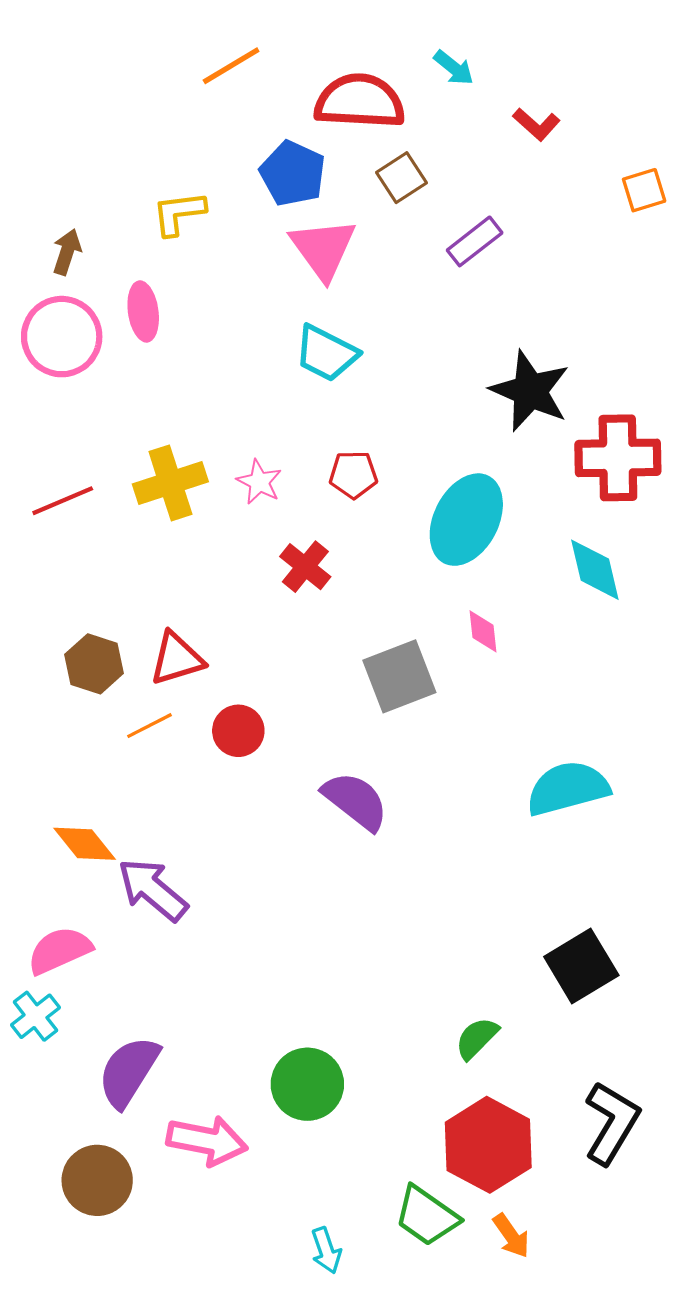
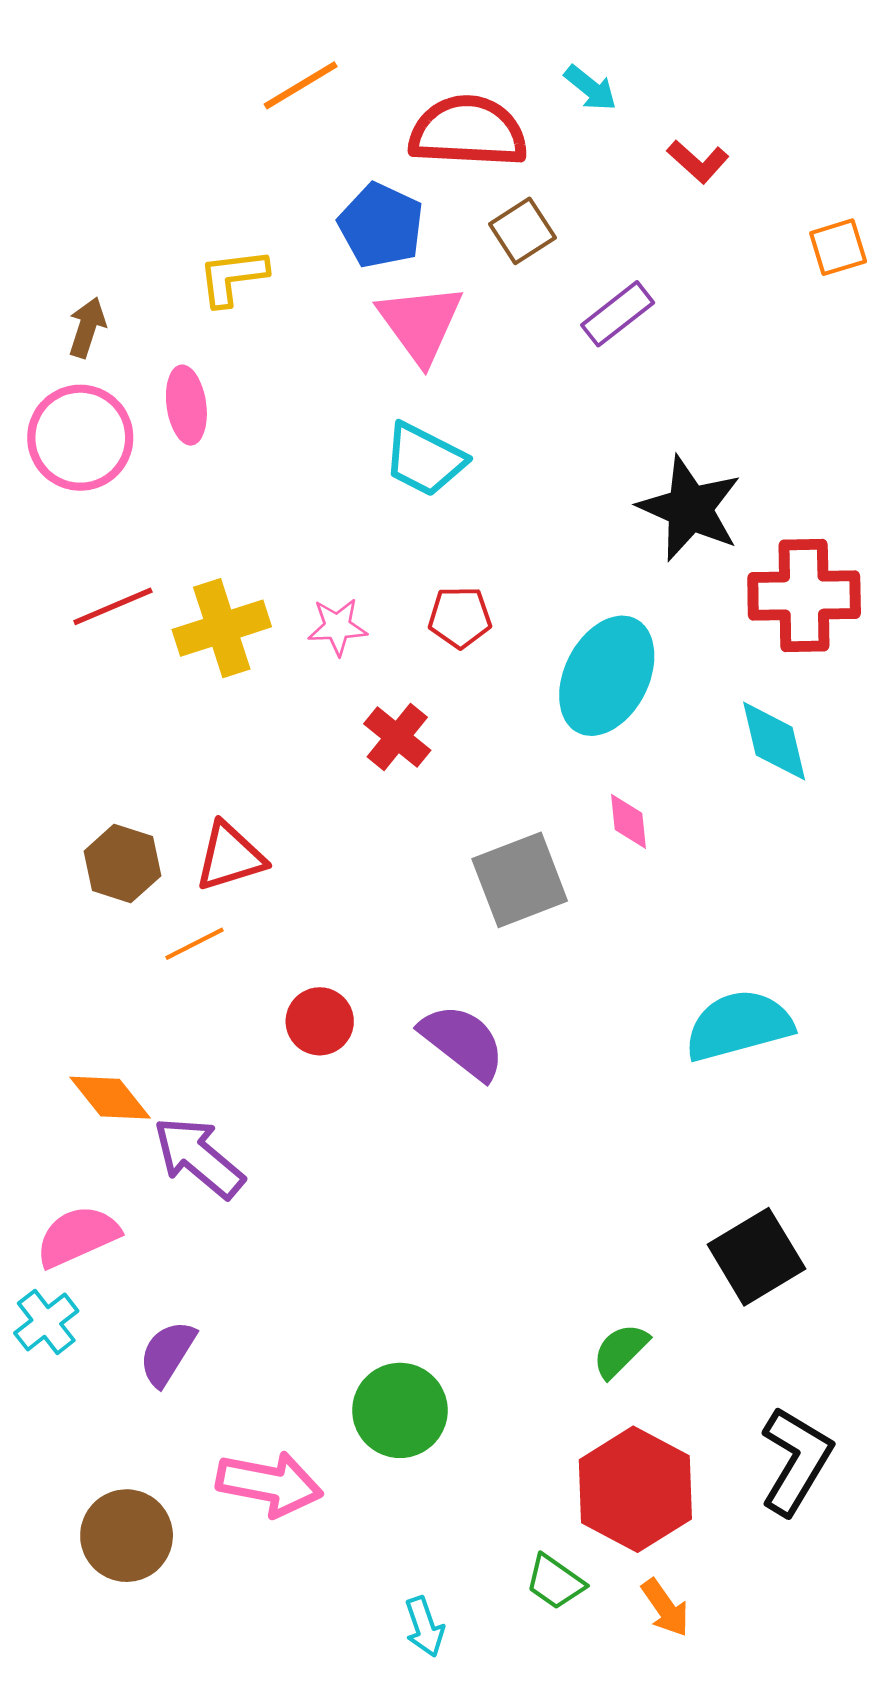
pink star: (259, 482) -> (337, 627), turned -30
red line: (63, 501) -> (113, 606), moved
red circle: (238, 731) -> (320, 1021), moved
purple semicircle: (129, 1072) -> (167, 1353), moved, size x0.7
green trapezoid: (427, 1216) -> (555, 1582), size x0.7

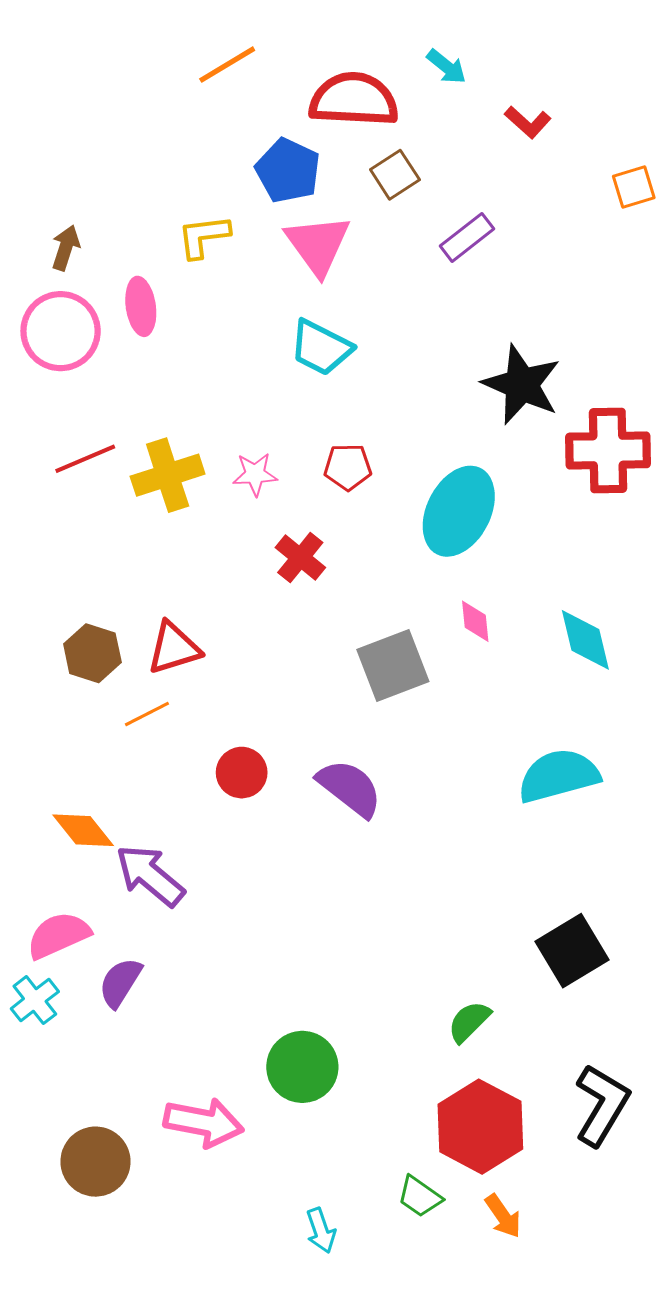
yellow L-shape: (233, 277) -> (204, 236), moved
cyan diamond: (774, 741) -> (585, 640), moved
purple semicircle: (167, 1353) -> (120, 983), moved

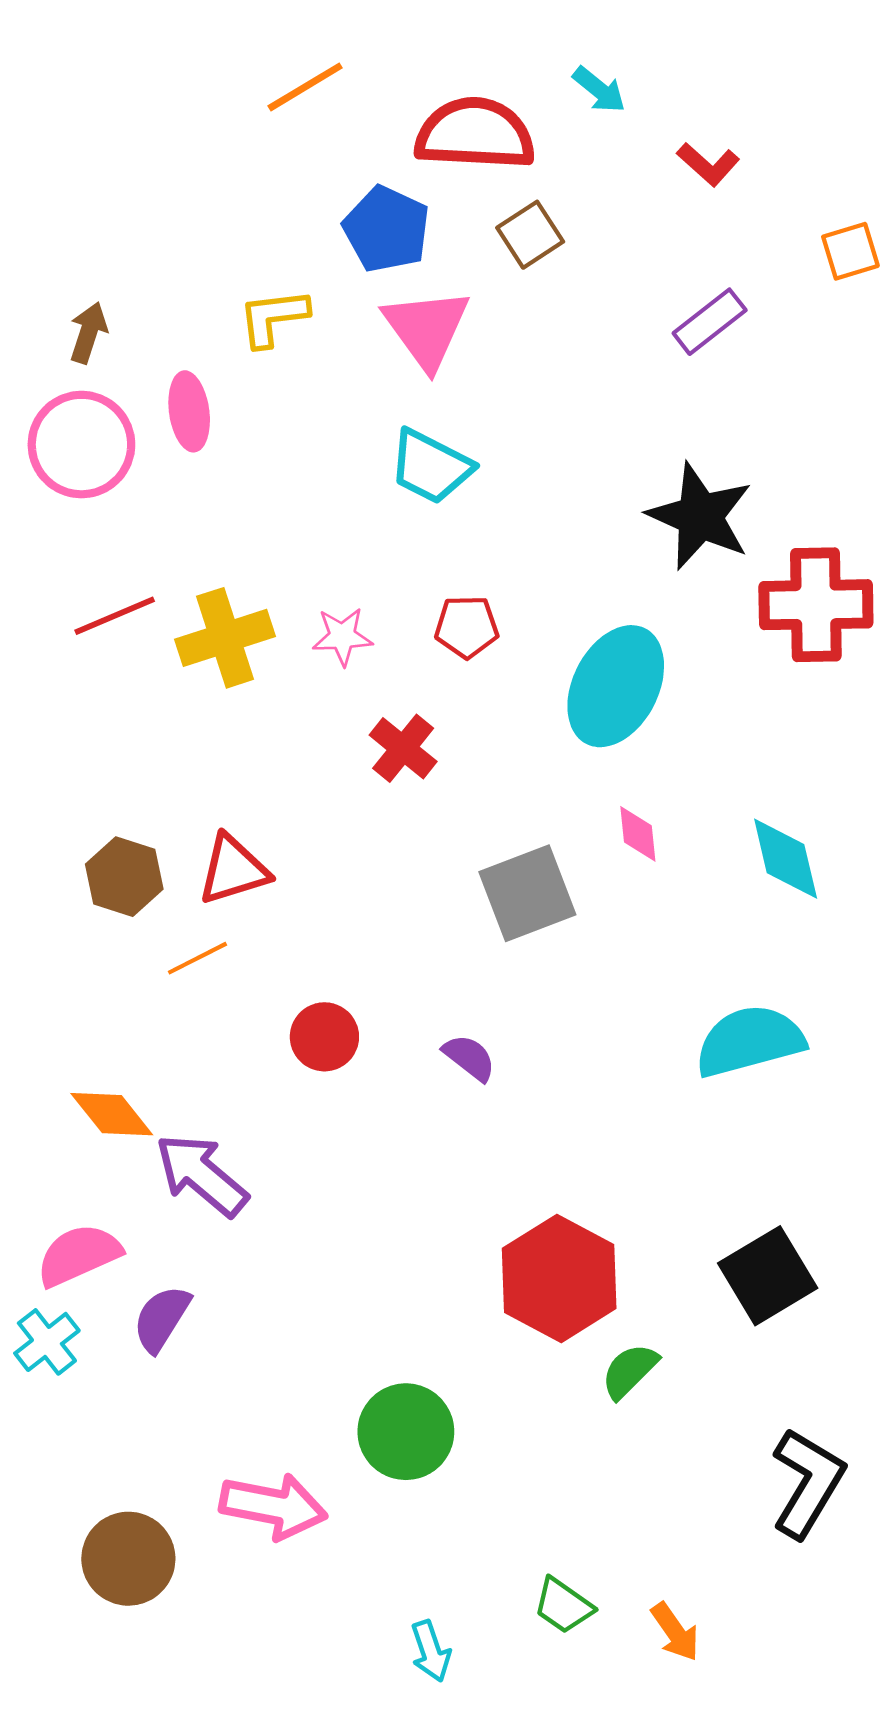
purple rectangle: (467, 237) -> (710, 322), moved
purple semicircle: (350, 788) -> (469, 1058), size x0.6
red hexagon: (480, 1127) -> (559, 1278), moved

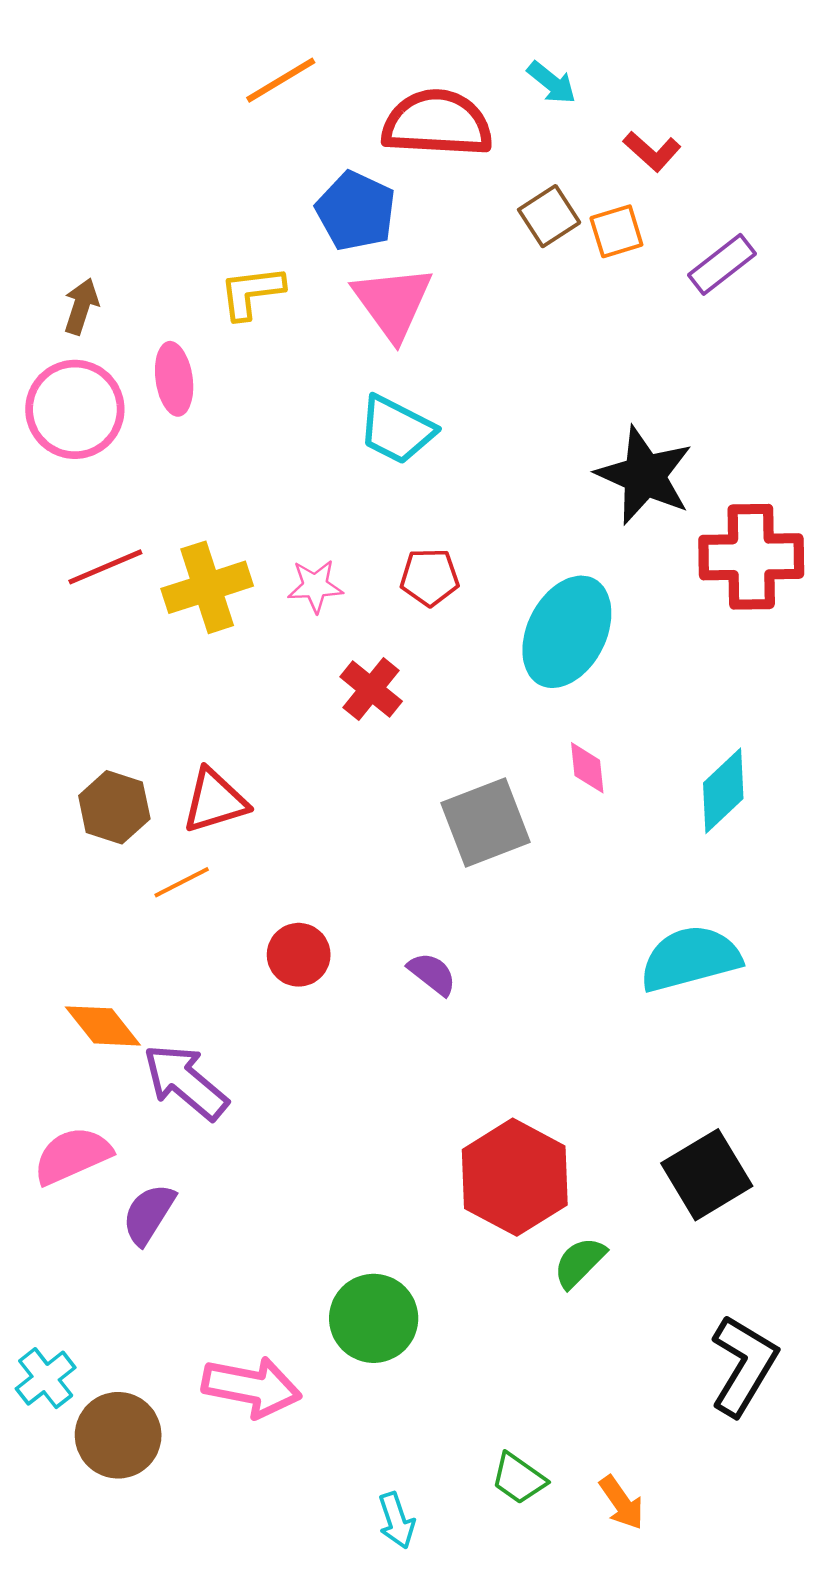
brown square: (530, 235) -> (549, 216), moved
orange square: (850, 251) -> (616, 231), moved
purple rectangle: (710, 322) -> (722, 264), moved
cyan diamond: (786, 859) -> (723, 791), turned 60
cyan cross: (47, 1342) -> (46, 1378), moved

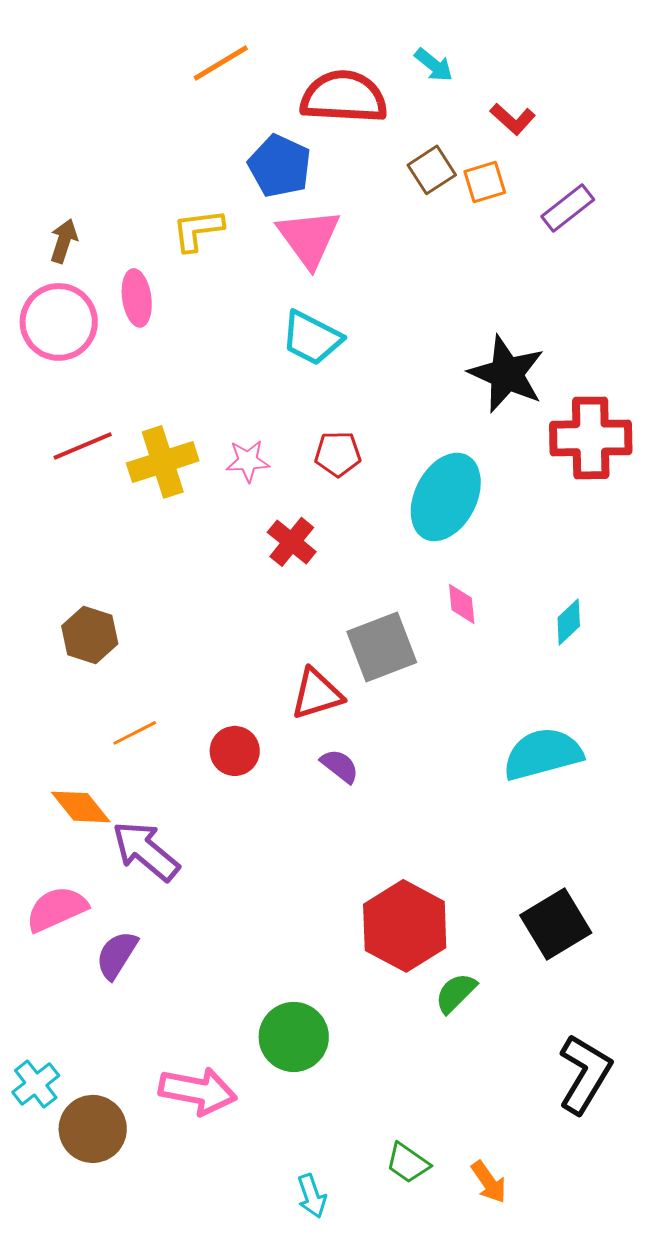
cyan diamond: (723, 791) -> (569, 622), size x0.7
red triangle: (215, 801) -> (317, 694), moved
orange line: (182, 882) -> (135, 733), moved

